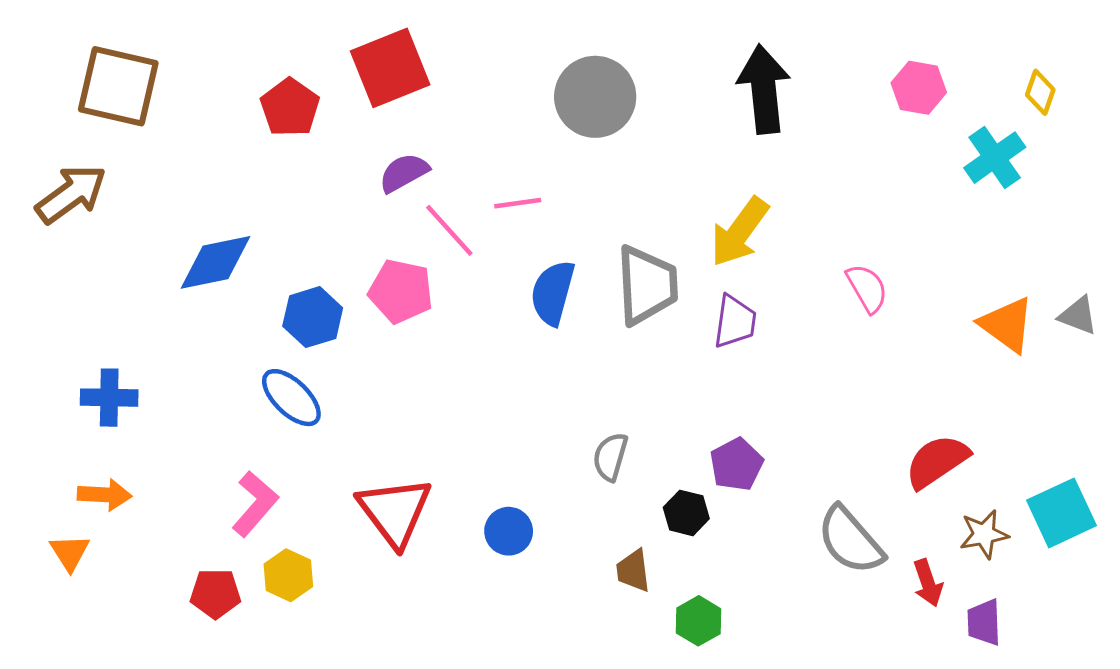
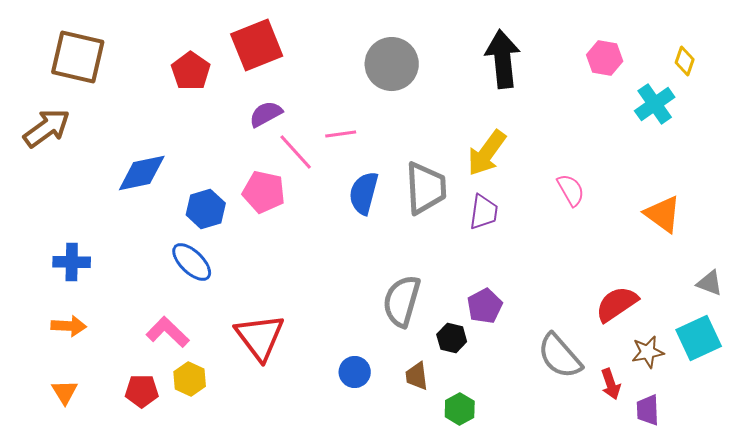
gray triangle: (1078, 316) -> (710, 283), moved
gray semicircle: (610, 457) -> (402, 301), size x1.6
pink L-shape: (255, 504) -> (168, 332), turned -87
blue circle: (509, 531) -> (355, 372), moved
orange triangle: (70, 552) -> (65, 392), moved

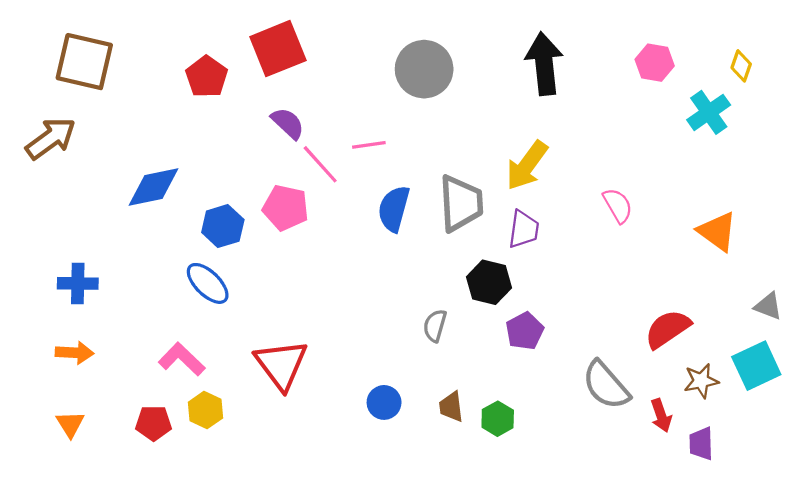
purple semicircle: (266, 114) -> (288, 123), turned 72
gray semicircle: (402, 301) -> (435, 326), size x0.6
black hexagon: (452, 338) -> (489, 282), moved, size x1.4
green hexagon: (460, 409) -> (498, 419), moved

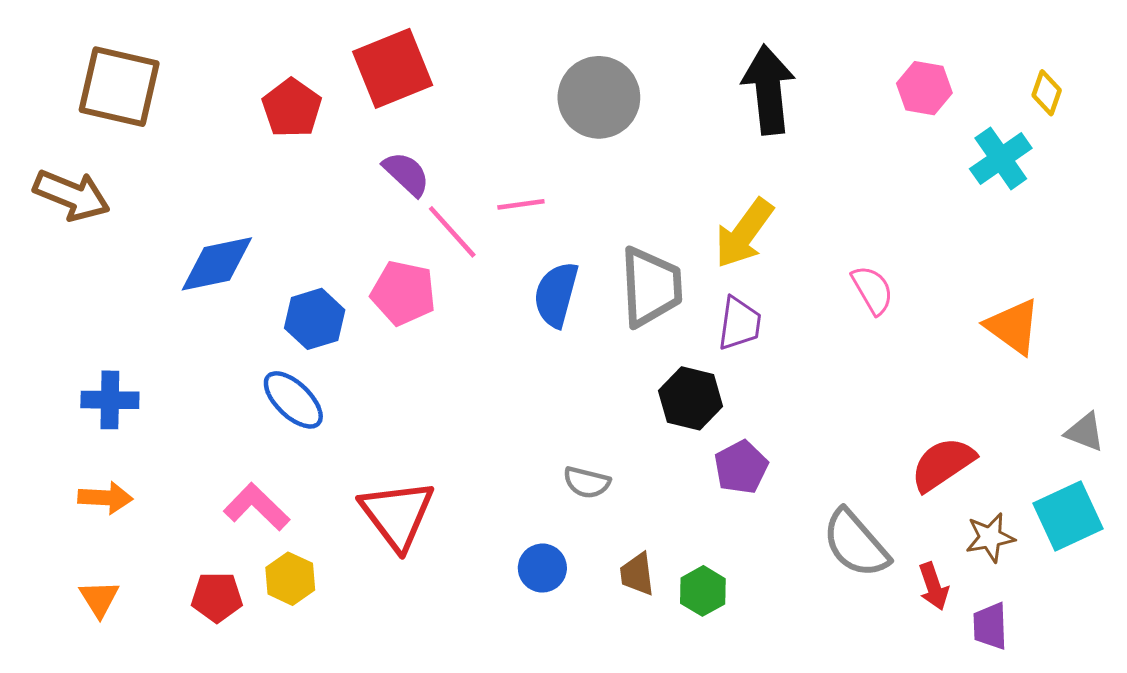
brown arrow: (51, 138) -> (72, 195), turned 58
gray semicircle: (435, 326) -> (587, 482), moved, turned -92

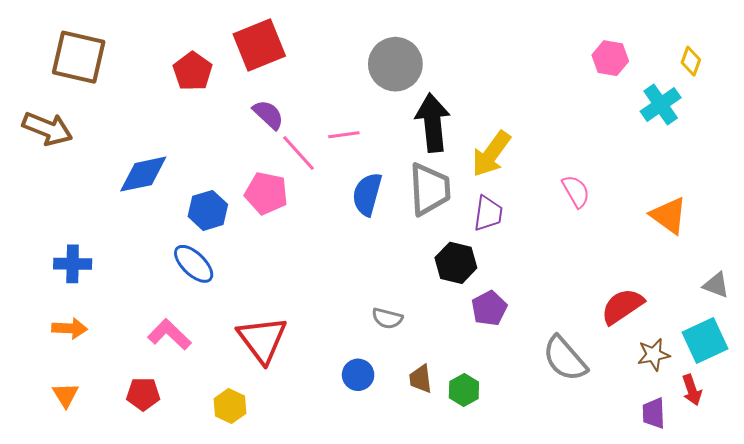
black arrow: (769, 90) -> (433, 123), moved
yellow hexagon: (290, 579) -> (230, 406), moved
red arrow: (934, 586) -> (692, 390), moved

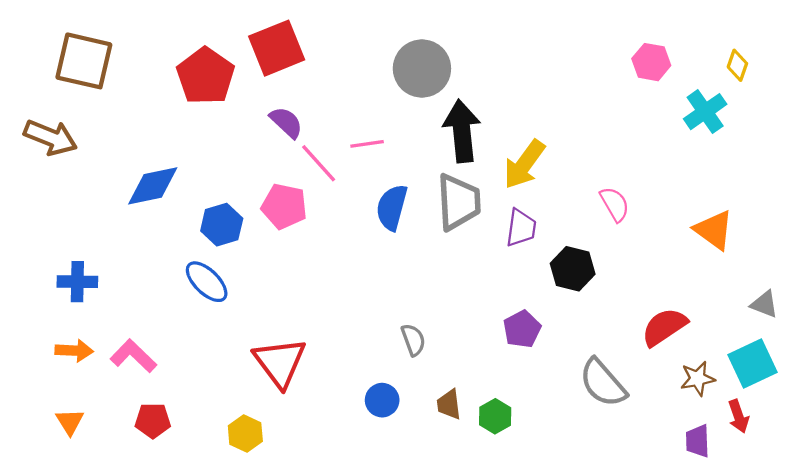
red pentagon: (193, 71) -> (206, 76), size x1.4
black hexagon: (456, 263) -> (573, 269), moved
gray semicircle: (387, 318) -> (413, 340), turned -124
pink L-shape: (169, 334) -> (133, 356), moved

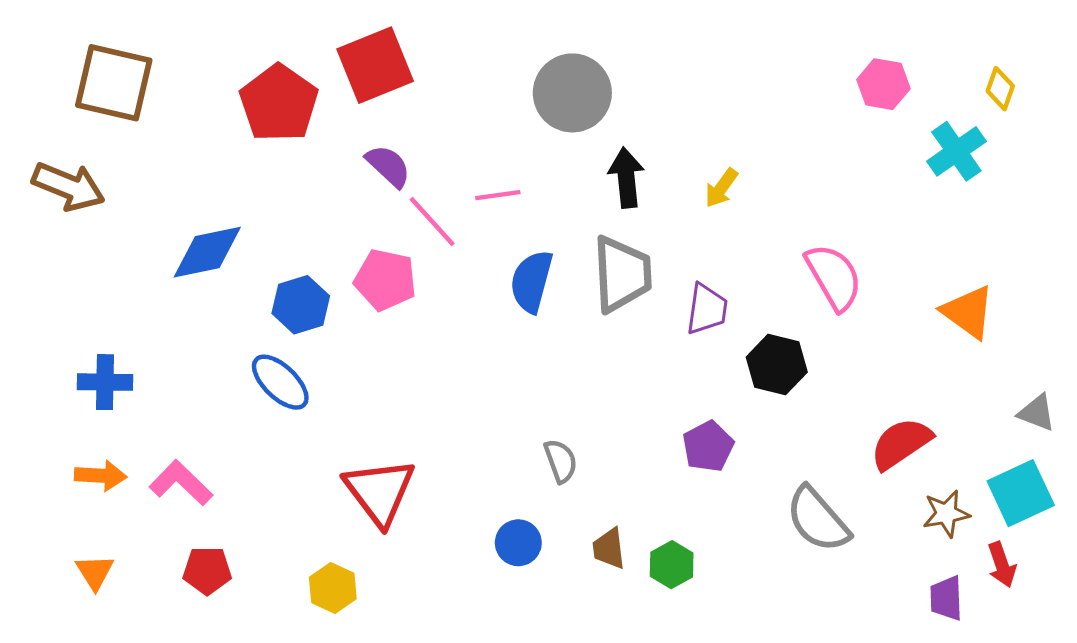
black arrow: (462, 131) -> (626, 178), size x0.7
yellow arrow: (524, 164) -> (721, 188), moved, size x0.6
pink semicircle: (615, 204) -> (834, 277), size x1.4

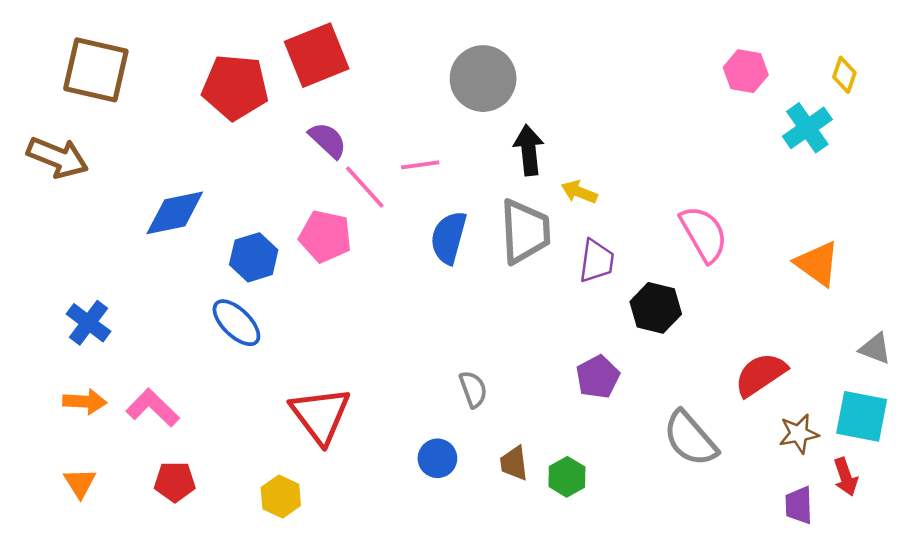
red pentagon: (279, 103) -> (235, 87), turned -30
yellow arrow: (721, 188) -> (579, 192), moved, turned 76
blue cross: (105, 382) -> (88, 323), turned 36
cyan square: (1021, 493) -> (862, 416), turned 36

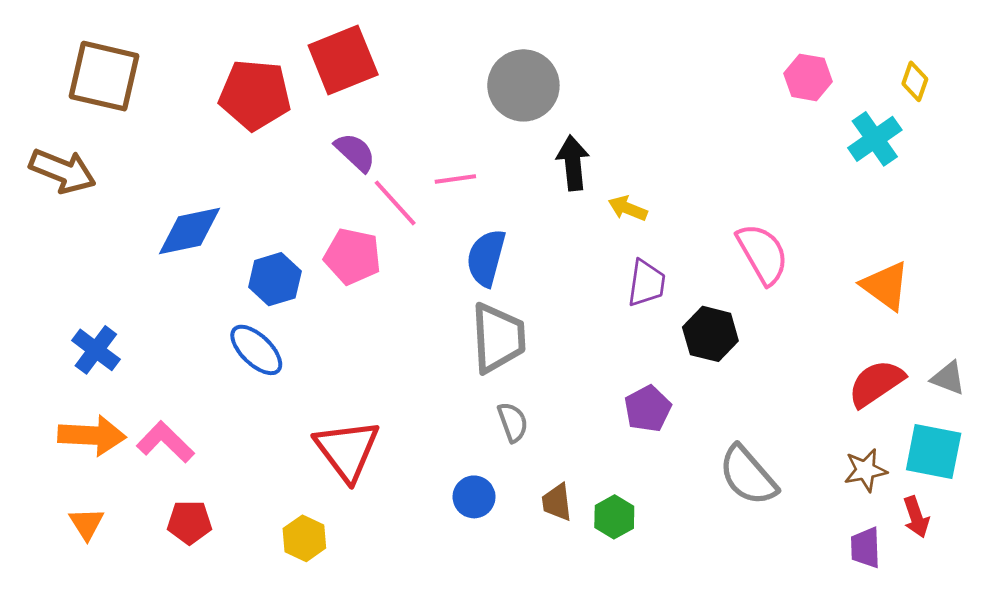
gray trapezoid: (525, 231) -> (498, 338), moved
red semicircle: (761, 374) -> (876, 383), moved
orange arrow: (85, 402) -> (92, 435), size x1.4

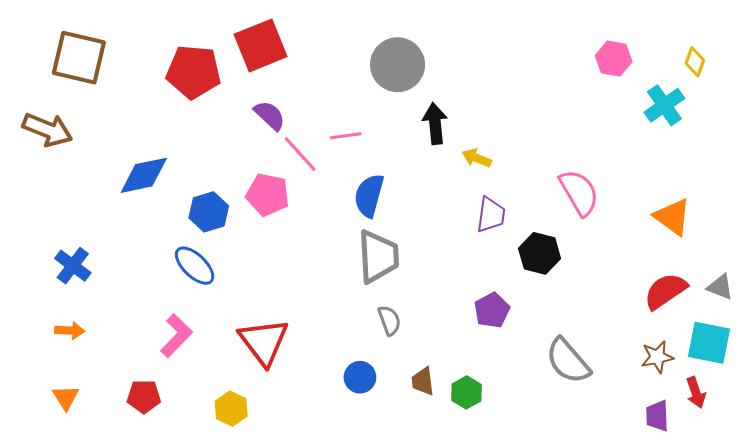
orange arrow: (92, 435) -> (70, 331), size x0.6
pink L-shape: (165, 442) -> (176, 336), moved, turned 90

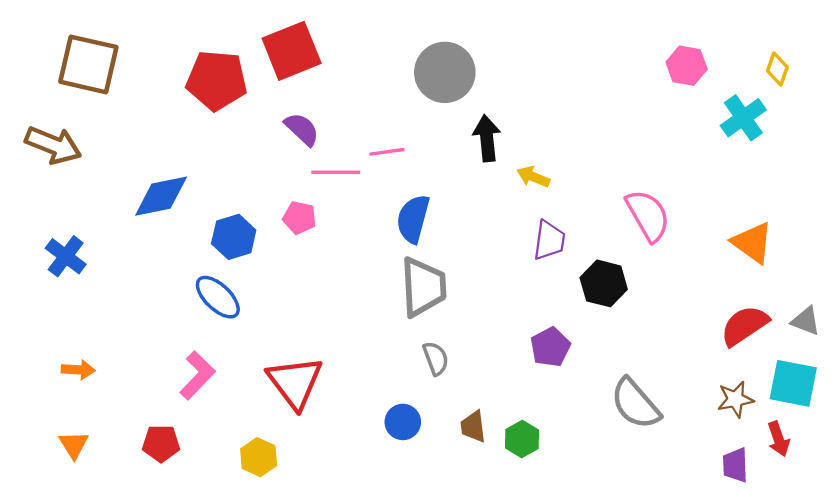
pink line: (300, 154) -> (336, 172), turned -48
pink pentagon: (268, 195) -> (300, 218), size x0.7
blue cross: (73, 266) -> (66, 256), moved

